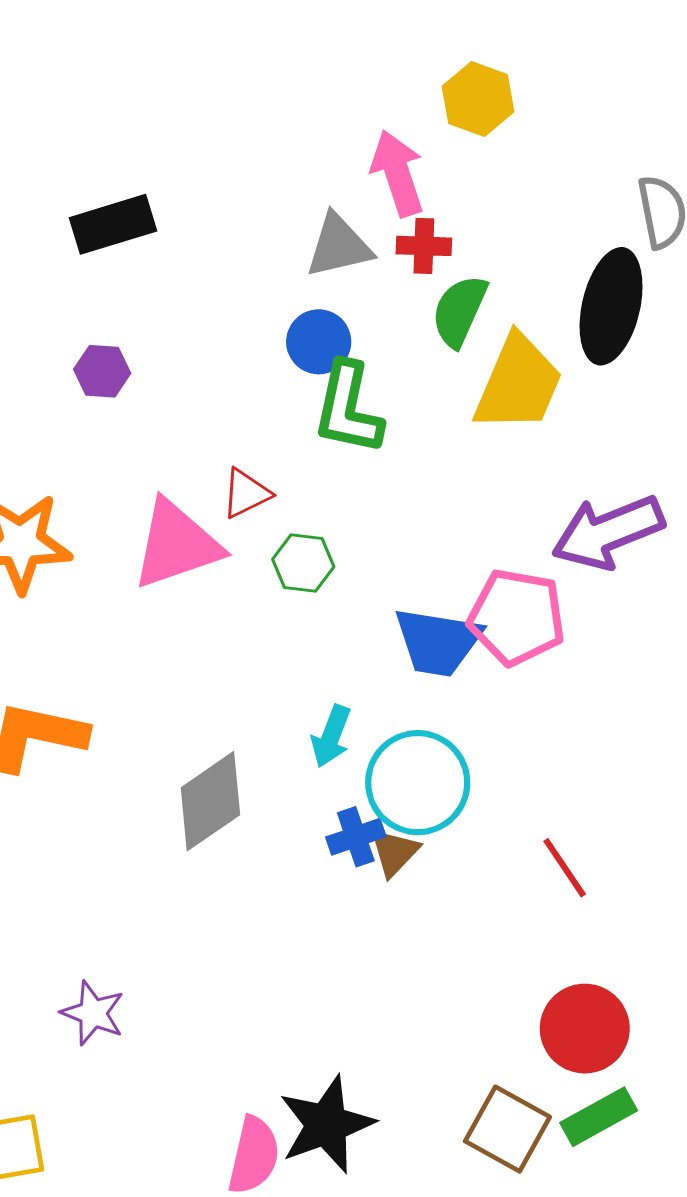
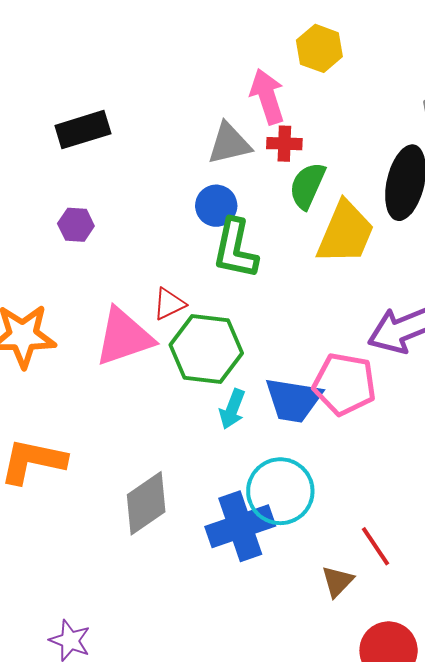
green hexagon: (303, 563) -> (206, 349), size x1.8
cyan arrow: (331, 736) -> (232, 409), moved
blue cross: (356, 837) -> (240, 526), size x1.8
brown triangle: (394, 852) -> (337, 581), moved

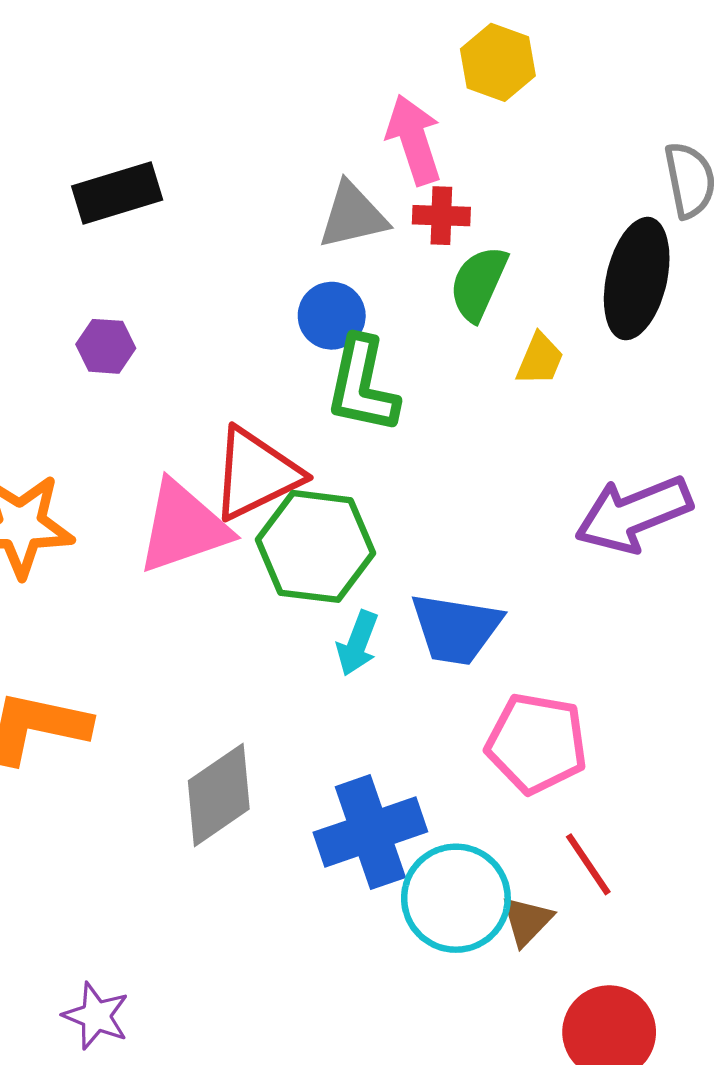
yellow trapezoid: (345, 233) -> (540, 359), size x0.5
red triangle: (169, 304) -> (256, 474), size x1.8
pink pentagon: (344, 384) -> (537, 743), moved
cyan circle: (280, 491) -> (456, 898), moved

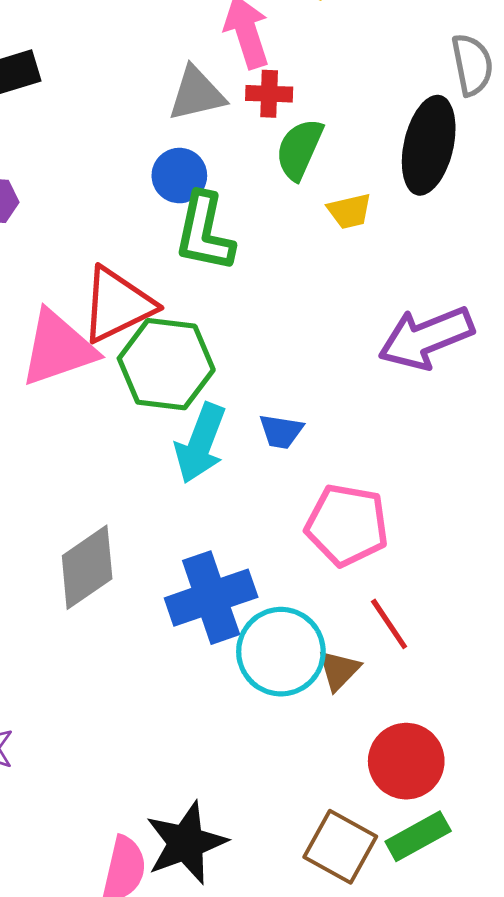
yellow trapezoid: (540, 359) -> (350, 211), turned 54
blue trapezoid: (456, 629) -> (281, 431), size x0.6
cyan arrow: (357, 643) -> (200, 443), size x1.5

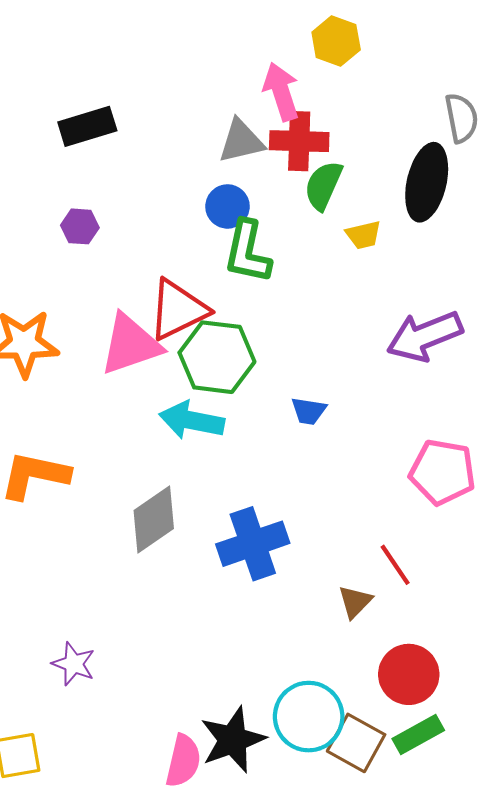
red cross: (269, 94) -> (299, 141), size x1.6
cyan arrow: (200, 443) -> (192, 420), moved, turned 80
pink pentagon: (347, 525) -> (442, 472), moved
cyan circle: (281, 652) -> (309, 717), moved

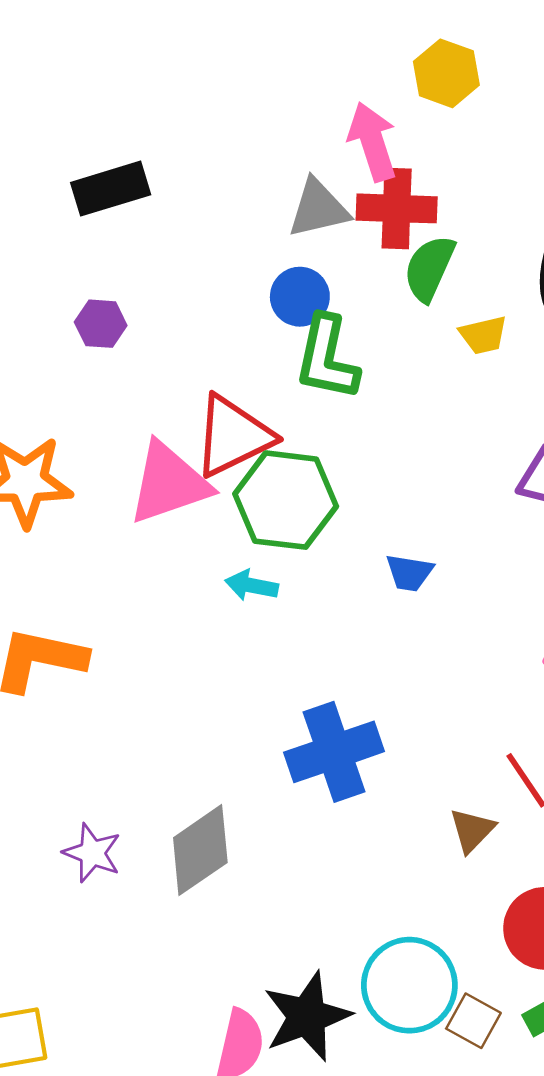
cyan arrow: (192, 420) -> (252, 585), size x0.6
gray diamond: (154, 519) -> (200, 850), moved
purple star: (74, 664) -> (92, 853), moved
brown square: (356, 743) -> (473, 1021), size x0.7

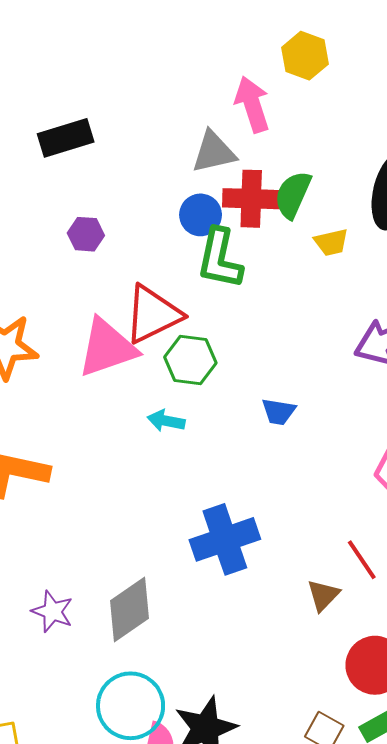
red cross: (397, 208) -> (251, 199), moved
purple hexagon: (101, 324) -> (86, 234), moved
green hexagon: (286, 500) -> (190, 360), size x0.7
cyan circle: (409, 985) -> (131, 706), moved

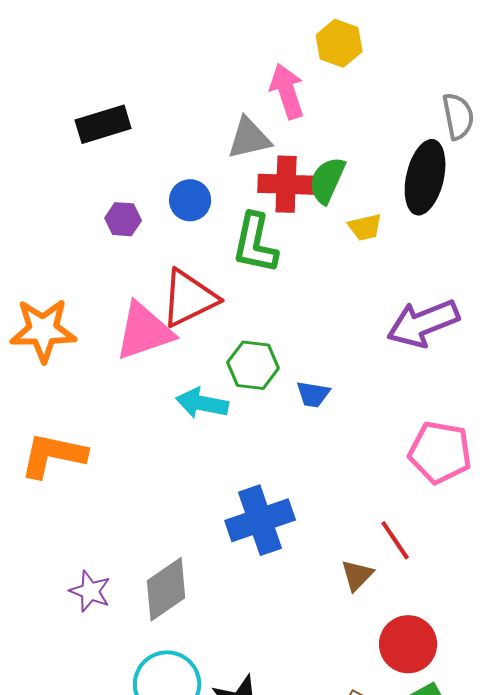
blue circle: (201, 215) -> (190, 200), moved
green hexagon: (190, 360) -> (253, 365), moved
cyan arrow: (166, 421) -> (202, 403), size x1.4

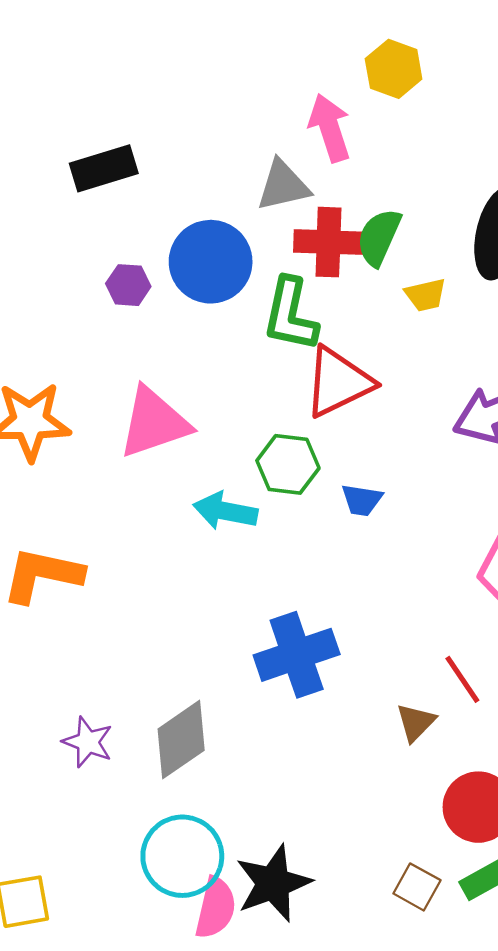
blue circle: (190, 200) -> (211, 262), size x1.6
red triangle: (189, 298) -> (338, 382), moved

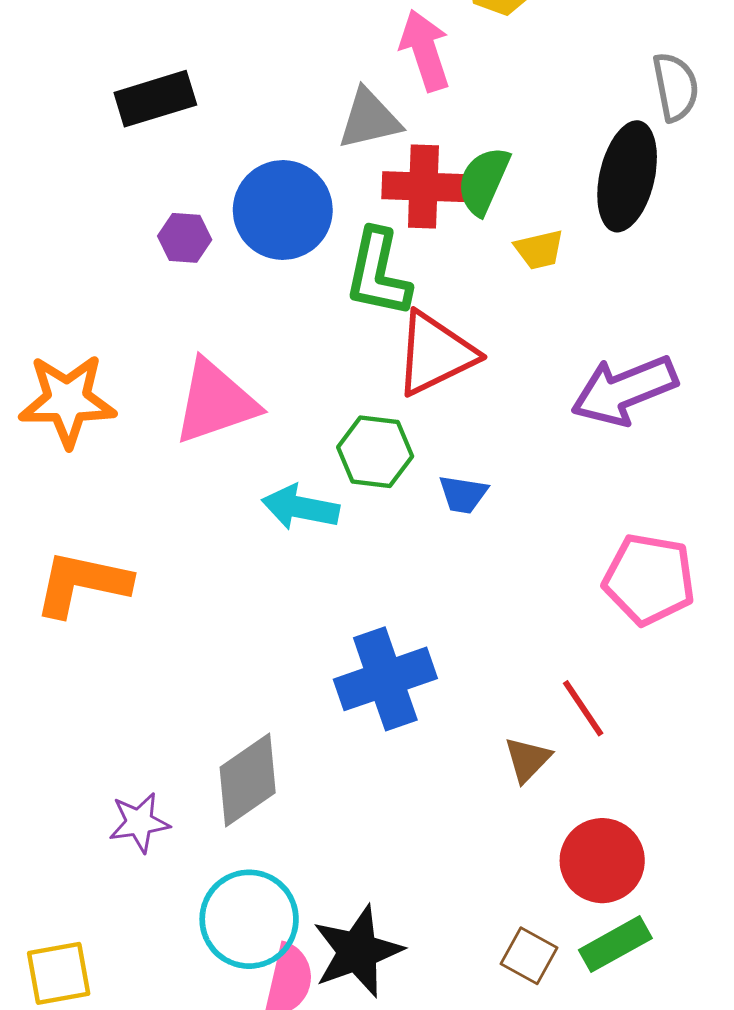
purple star: (88, 742) -> (139, 822), moved, turned -30

